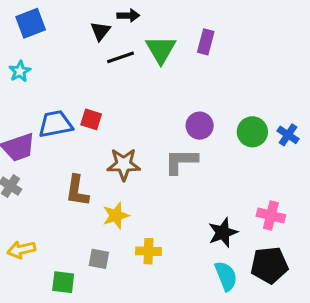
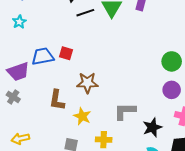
purple circle: (200, 126) -> (172, 90), moved
gray L-shape: (181, 161) -> (125, 111), moved
yellow star: (116, 216) -> (82, 116), turned -30

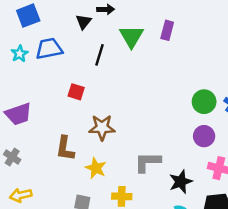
black line: (85, 13) -> (99, 55), moved, turned -54
blue trapezoid: (43, 56) -> (49, 49), moved
gray cross: (13, 97) -> (12, 157), moved

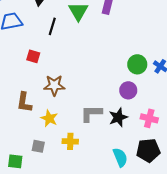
purple circle: (204, 136) -> (128, 90), moved
black star: (181, 182) -> (118, 117), moved

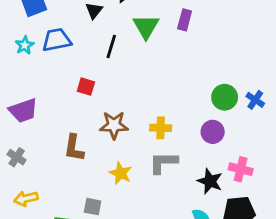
black star: (118, 117) -> (210, 181), moved, turned -30
yellow star: (49, 118) -> (121, 173), moved
yellow cross: (70, 141) -> (161, 128), moved

